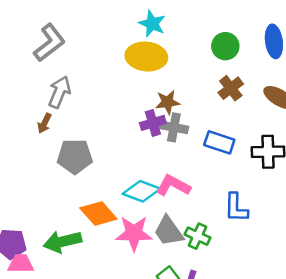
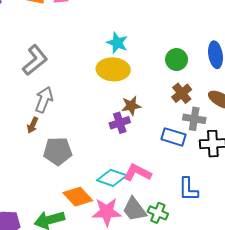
gray cross: (174, 127) -> (194, 119), moved

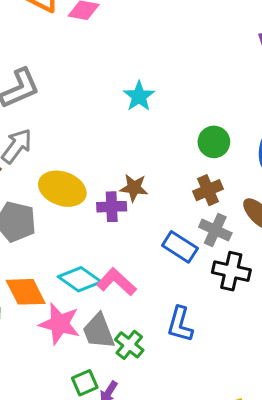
yellow ellipse: (113, 69) -> (62, 189), moved

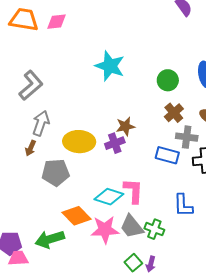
cyan star: (139, 96) -> (110, 66), size x1.4
pink L-shape: (117, 282) -> (133, 191), turned 68

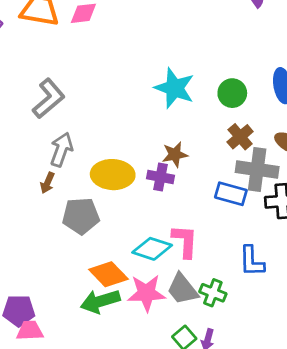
cyan star: (110, 66) -> (175, 88), moved
gray cross: (187, 137) -> (257, 170), size x1.4
purple cross: (115, 143) -> (161, 177), turned 30
green arrow: (50, 239) -> (100, 301), moved

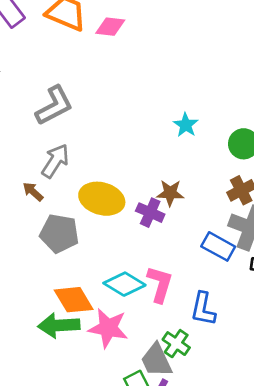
cyan star: (175, 88) -> (186, 125), size x0.6
brown arrow: (47, 183) -> (33, 192), turned 95
blue L-shape: (252, 261) -> (203, 309), moved
gray trapezoid: (182, 289) -> (156, 360), moved

